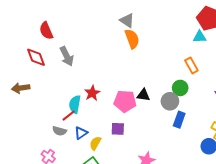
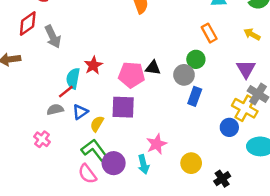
gray arrow: (67, 56) -> (53, 37), moved
red diamond: (36, 57) -> (28, 24), turned 75
purple square: (118, 129) -> (123, 107), size x1.5
gray semicircle: (59, 131) -> (55, 109), turned 152

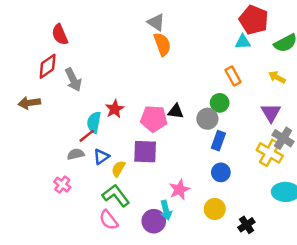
blue circle: (229, 127) -> (221, 172), moved
purple circle: (114, 163) -> (154, 221), moved

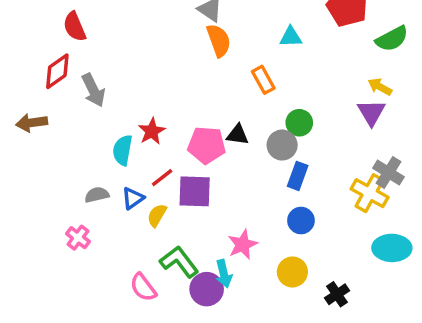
cyan triangle: (243, 42) -> (291, 37), moved
orange rectangle: (233, 76) -> (263, 80), moved
purple triangle: (271, 113) -> (371, 112), moved
red line: (87, 136) -> (162, 178), moved
green L-shape: (116, 196) -> (179, 262), moved

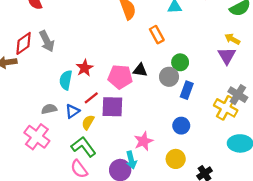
red diamond: (57, 71) -> (24, 43), moved
blue rectangle: (298, 176) -> (187, 90), moved
pink cross: (78, 238) -> (37, 137), size x1.6
green L-shape: (179, 262) -> (84, 147), moved

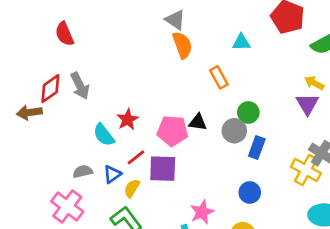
cyan semicircle: (66, 80) -> (104, 135), turned -48

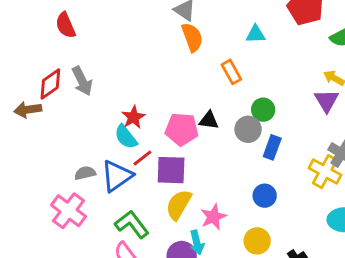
cyan semicircle: (104, 135) -> (126, 137), moved
blue triangle: (112, 174) -> (117, 176), size x1.6
yellow semicircle: (132, 188) -> (179, 205), moved, size x1.5

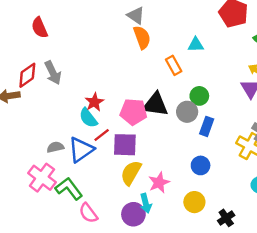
cyan triangle: (256, 34) -> (196, 45), moved
black triangle: (209, 120) -> (155, 104), size x1.6
green L-shape: (132, 224) -> (69, 189), moved

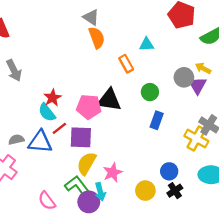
gray circle: (187, 112) -> (184, 77), moved
blue triangle: (81, 150) -> (40, 142), turned 40
blue circle: (201, 165) -> (169, 171), moved
green L-shape: (69, 189) -> (77, 186), moved
black cross: (226, 218) -> (175, 191), moved

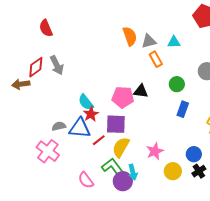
gray triangle: (91, 17) -> (149, 41), moved, turned -49
red star: (53, 98) -> (91, 114), moved
black triangle: (109, 100) -> (141, 91), size x0.7
red line: (59, 128) -> (99, 140), moved
pink star: (113, 172) -> (155, 151), moved

